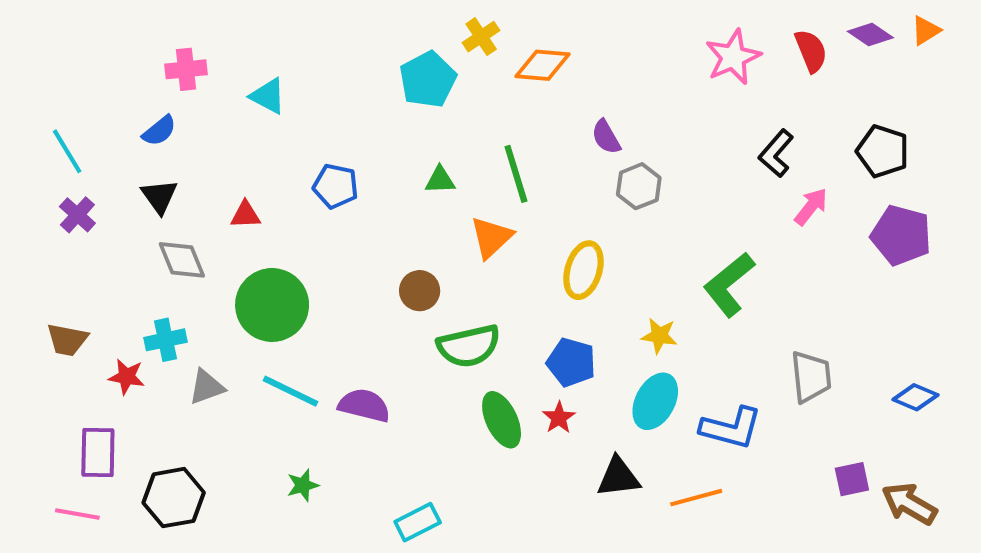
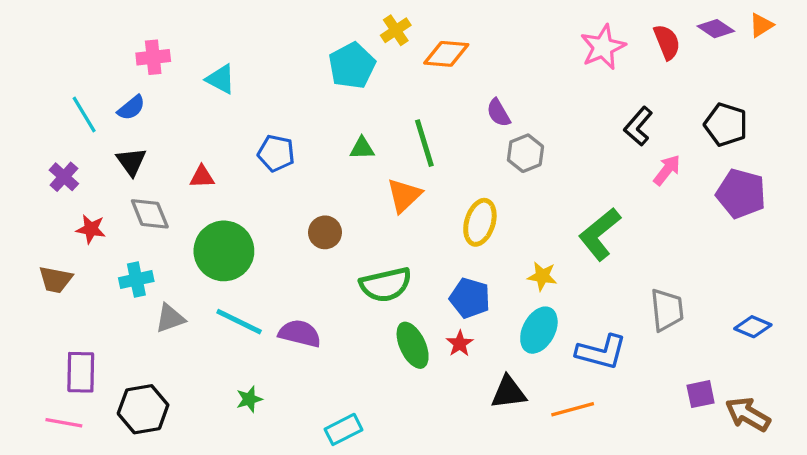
cyan line: (67, 151) -> (84, 114), moved
brown circle: (420, 291) -> (325, 232), moved
red star: (127, 377) -> (91, 229), moved

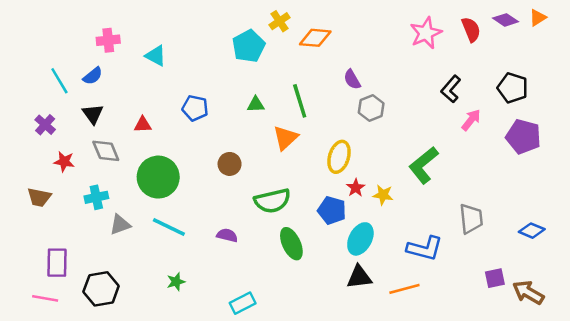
cyan ellipse: (539, 330) -> (360, 239), moved
purple semicircle: (300, 333) -> (227, 235), moved, size x0.7
red star: (460, 344) -> (356, 188), moved

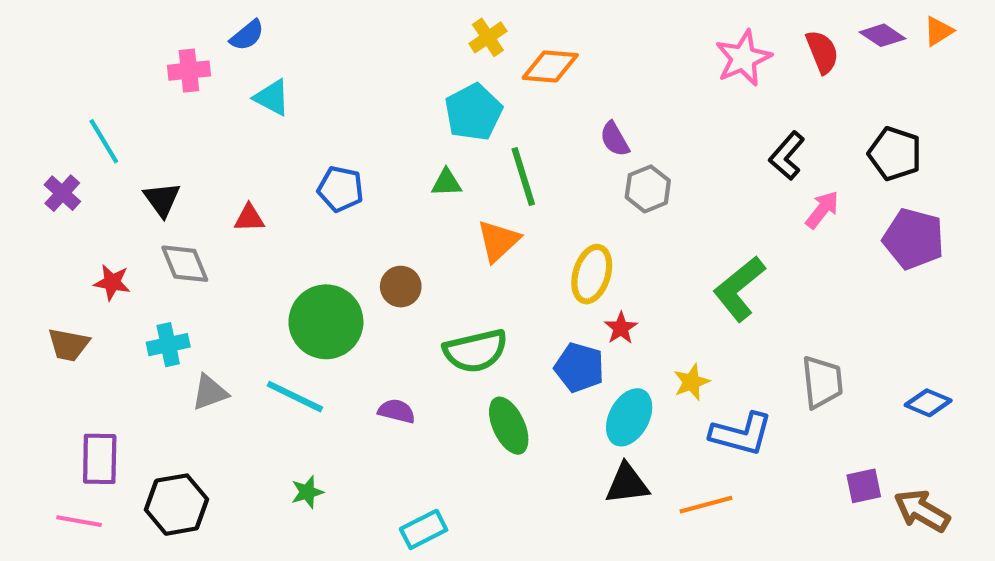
cyan pentagon: (249, 46) -> (473, 112), moved
blue semicircle: (93, 76) -> (247, 35), moved
purple cross: (45, 125) -> (62, 193), moved
green circle: (158, 177) -> (326, 322), moved
yellow star: (383, 195) -> (691, 382), moved, turned -30

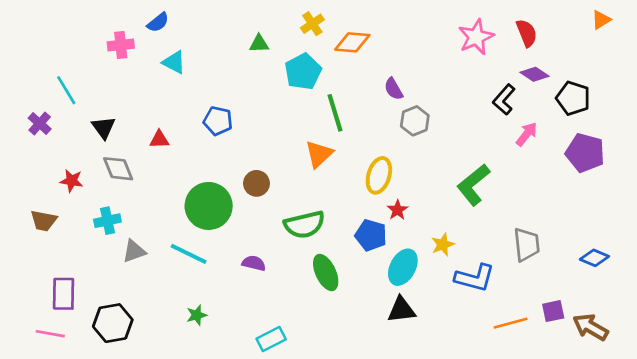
purple diamond: (882, 35) -> (535, 74), moved
green triangle: (446, 183) -> (259, 44), moved
orange line: (706, 505) -> (511, 323), moved

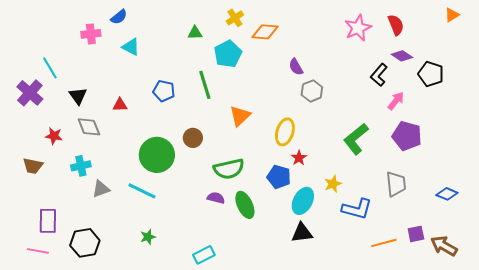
green line: (335, 113) -> (205, 85), moved
purple cross: (40, 123) -> (30, 93), size x1.5
purple pentagon: (585, 153) -> (407, 136), moved
purple semicircle: (254, 263) -> (216, 198), moved

